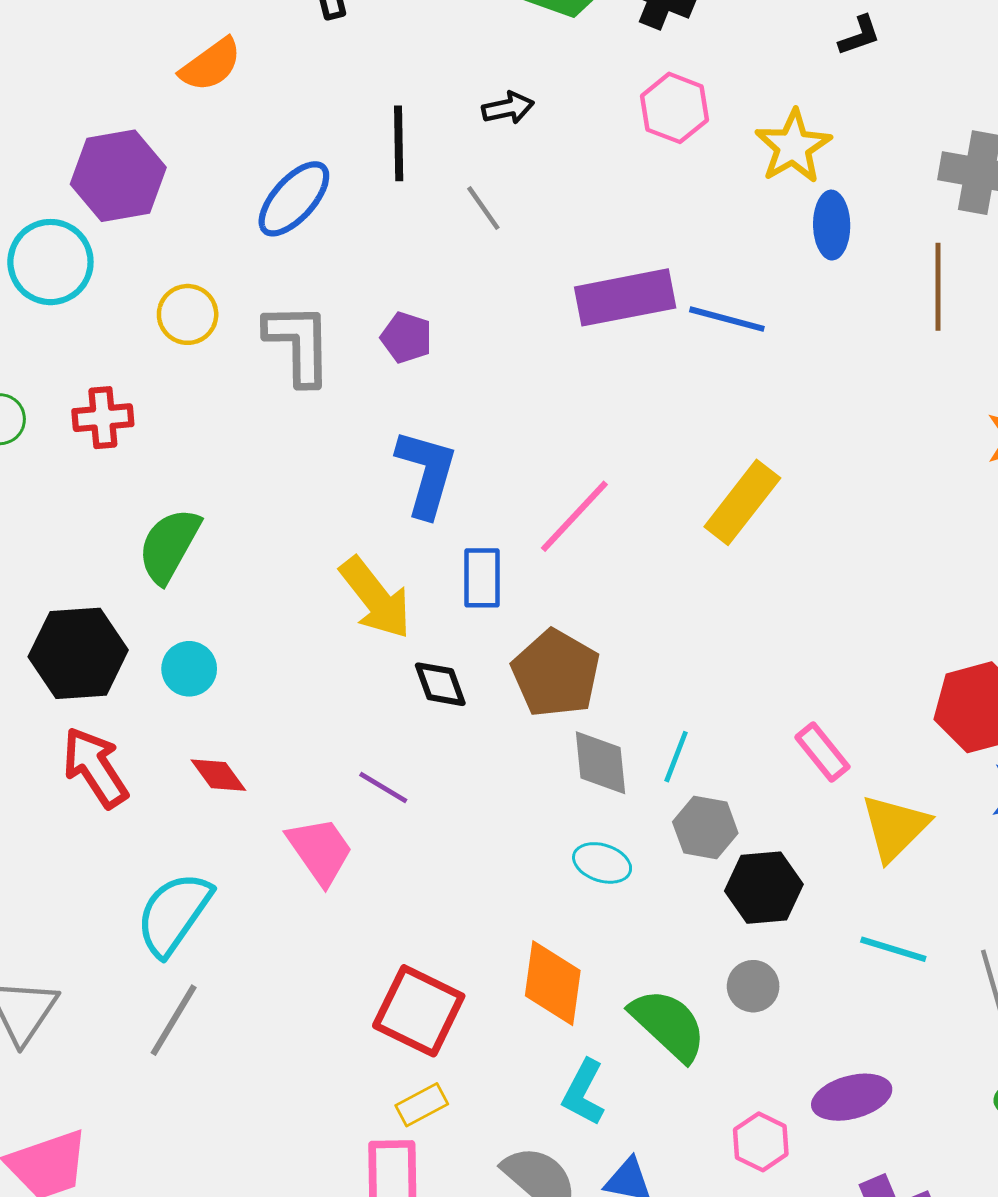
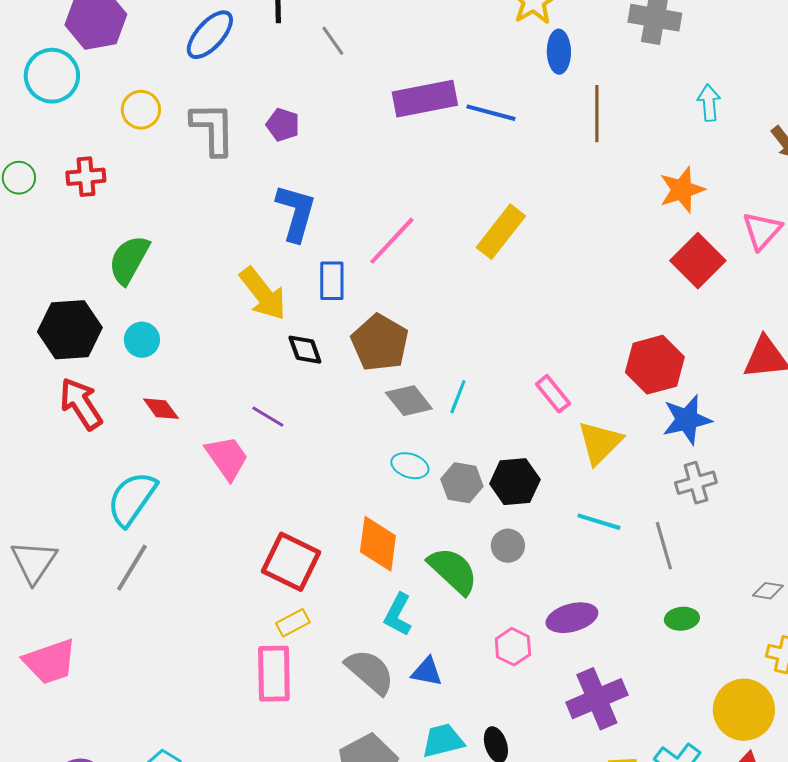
brown line: (938, 287) -> (597, 114), moved
gray diamond: (601, 763) -> (409, 401), turned -33
gray hexagon: (705, 827) -> (462, 483), moved

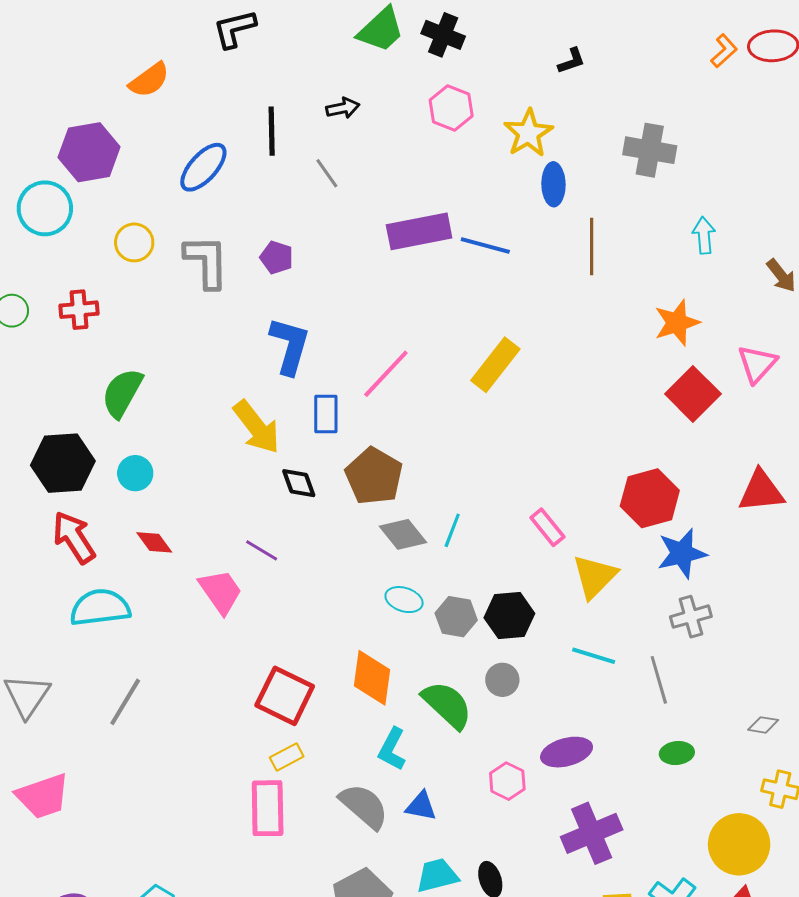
cyan semicircle: (132, 499) -> (100, 608), moved, turned 48

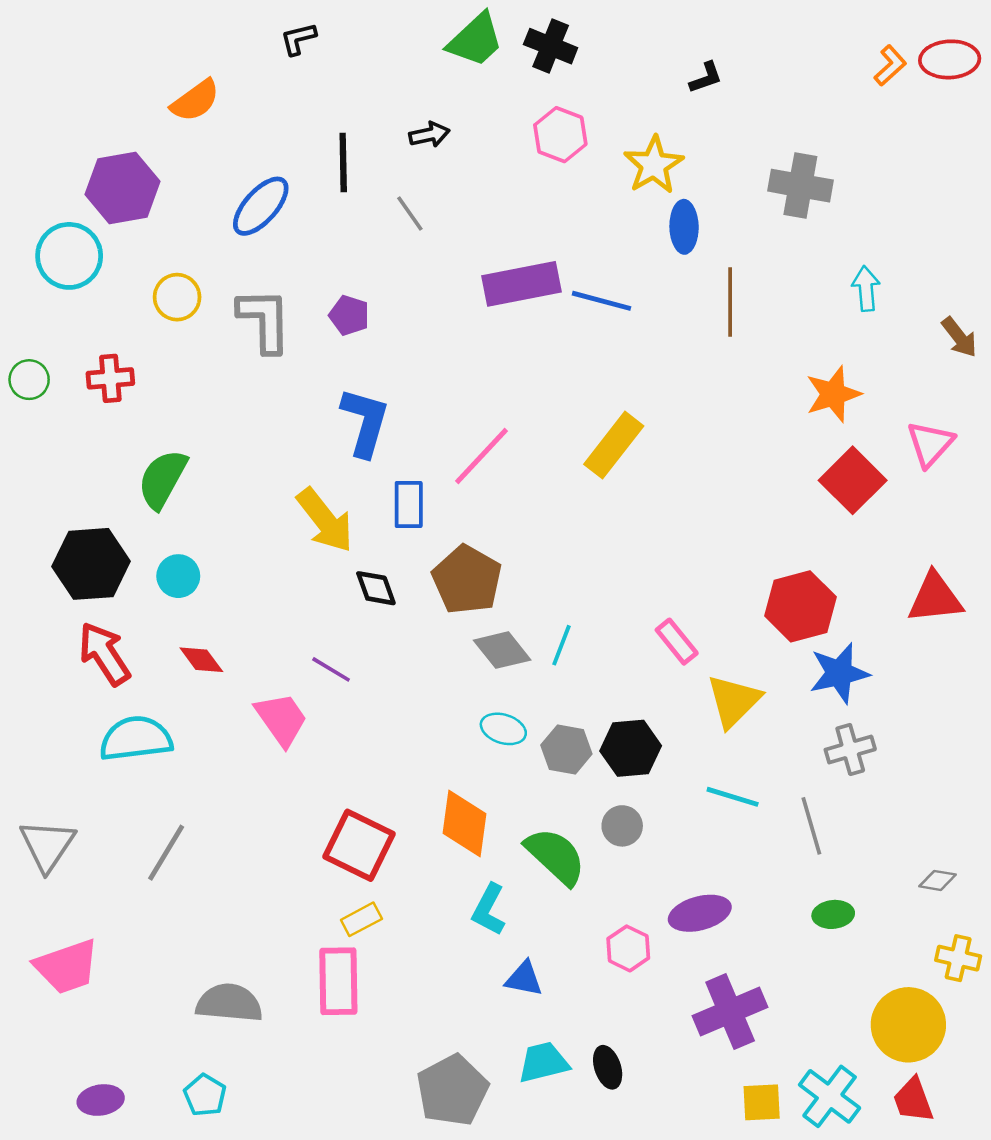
black L-shape: (235, 29) -> (298, 39), size x0.7
gray semicircle: (364, 806) -> (229, 1003), moved, turned -36

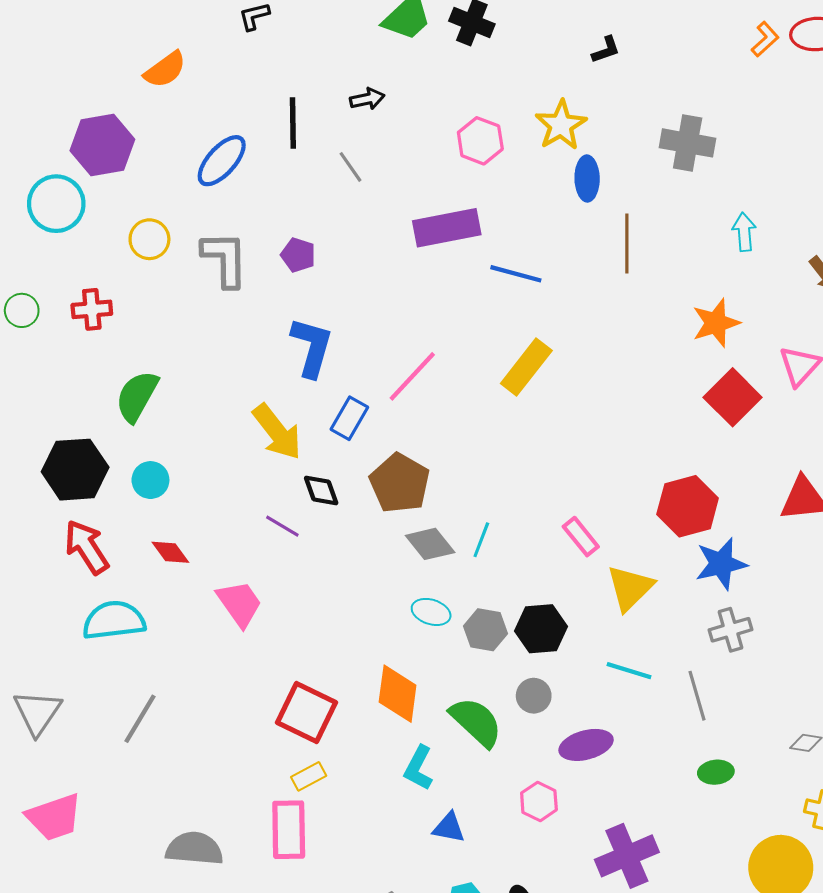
pink hexagon: (560, 135) -> (480, 141), moved
blue line: (602, 301) -> (516, 274), moved
blue rectangle: (409, 505) -> (349, 418), turned 30
purple line: (331, 669) -> (282, 526), moved
purple ellipse: (700, 913) -> (586, 745), moved

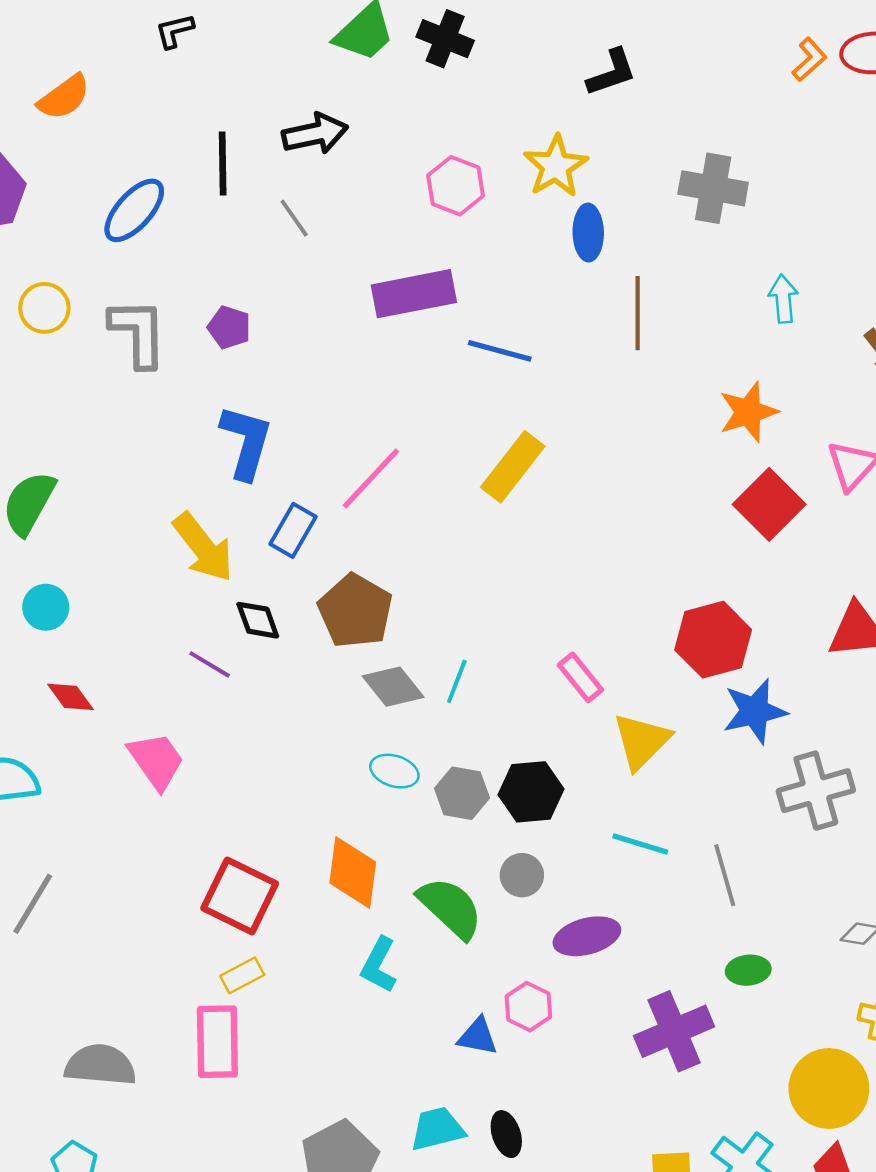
black L-shape: (606, 50) -> (612, 72), size x1.4
black arrow: (367, 99) -> (315, 134), size x1.5
gray cross: (731, 630) -> (816, 791), moved, size x1.4
blue triangle: (449, 828) -> (478, 1036), moved
purple cross: (627, 856) -> (674, 1031), moved

